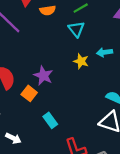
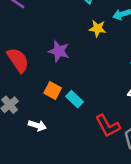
orange square: (29, 93) -> (53, 91), moved

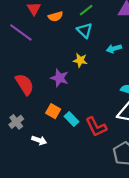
yellow star: (98, 28) -> (80, 60), moved
red L-shape: (108, 126) -> (96, 127), moved

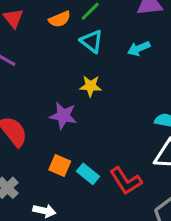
orange semicircle: (55, 16) -> (60, 19), moved
cyan arrow: (114, 49) -> (139, 48), moved

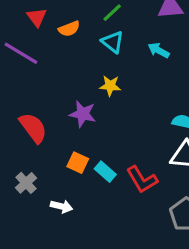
orange semicircle: (60, 19) -> (69, 29), moved
cyan arrow: (139, 48) -> (159, 50), turned 50

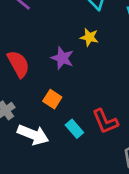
cyan rectangle: (105, 172) -> (74, 129), moved
white arrow: (61, 206) -> (33, 135), size x1.6

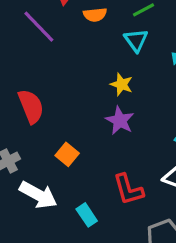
purple star: (62, 58) -> (120, 120), moved
cyan rectangle: (74, 129) -> (87, 215), moved

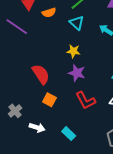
red semicircle: (31, 106) -> (41, 74), moved
red L-shape: (128, 189) -> (86, 100), moved
white arrow: (38, 195) -> (37, 128), size x0.7

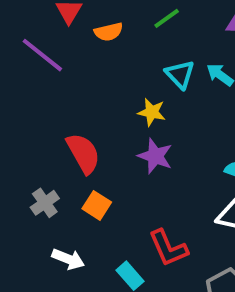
cyan triangle: (77, 23) -> (180, 74), moved
red L-shape: (86, 100) -> (168, 248), moved
gray cross: (15, 111) -> (45, 203), moved

